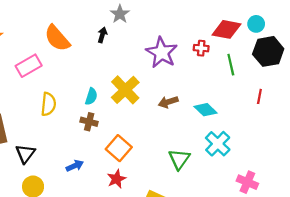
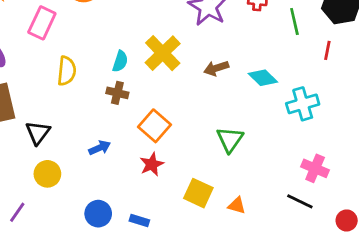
pink rectangle: (29, 66) -> (42, 23), turned -35
red line: (259, 96) -> (327, 50), moved
cyan cross: (218, 144) -> (303, 104), moved, turned 30

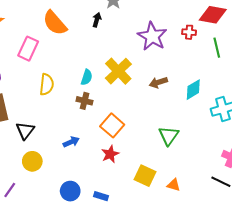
cyan diamond: (263, 78) -> (193, 90), turned -75

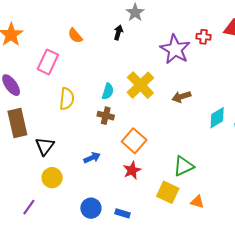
orange semicircle: (55, 23) -> (75, 36), size x0.6
red cross: (189, 32) -> (204, 37), moved
cyan diamond: (193, 90) -> (217, 118), moved
green triangle: (169, 136) -> (184, 166), moved, turned 30

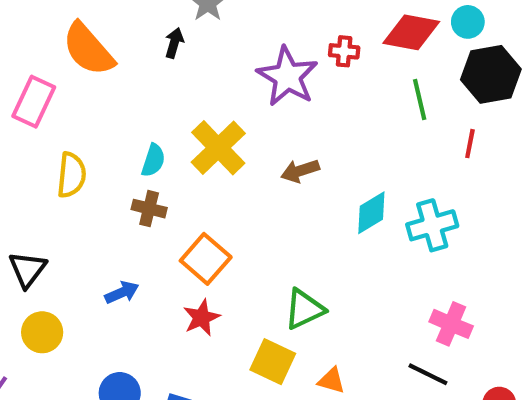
orange semicircle: (75, 36) -> (88, 49), size x1.8

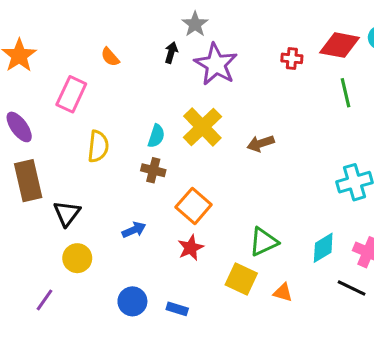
orange semicircle: (88, 49) -> (110, 57), size x0.5
purple star: (287, 76) -> (216, 64), moved
cyan diamond: (371, 213) -> (323, 248), moved

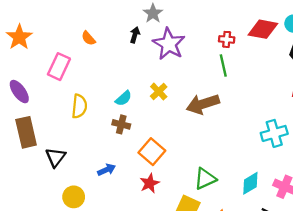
green line: (346, 93) -> (223, 65), moved
yellow cross: (202, 127) -> (159, 92), size x0.6
cyan semicircle: (156, 136) -> (124, 98), turned 30
brown arrow: (261, 143) -> (203, 104), size x1.6
yellow circle: (77, 258) -> (74, 197), moved

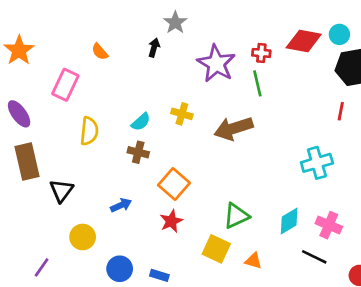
purple star: (169, 44) -> (216, 64), moved
yellow cross: (159, 92) -> (182, 114), turned -30

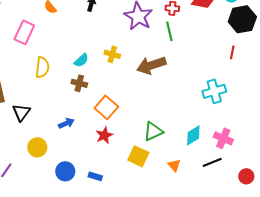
black line: (314, 257) -> (212, 162), turned -48
orange triangle: (253, 261) -> (174, 165), moved, turned 32

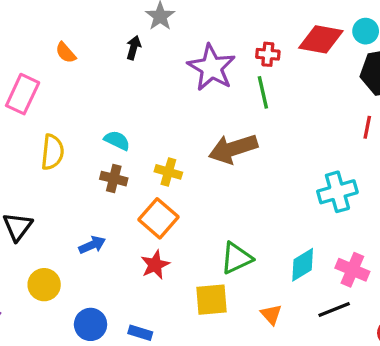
yellow cross: (112, 54) -> (168, 172), moved
cyan semicircle: (81, 60) -> (117, 140), turned -112
yellow square: (138, 156) -> (211, 300), turned -30

